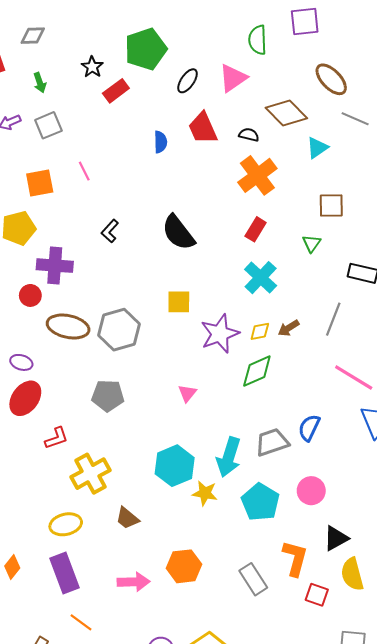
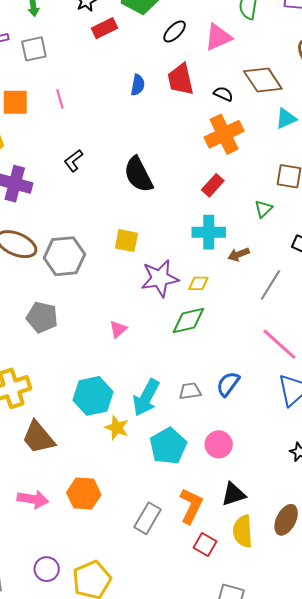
cyan cross: (261, 278) -> (209, 232), turned 36
brown arrow: (289, 328) -> (239, 254), moved
gray trapezoid: (272, 442) -> (190, 391), size x0.7
brown trapezoid: (127, 518) -> (38, 437), size x1.5
gray rectangle: (253, 579) -> (147, 518), turned 52

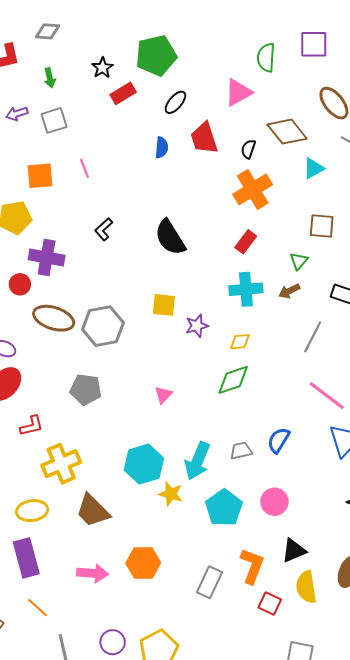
black ellipse: (175, 31) -> (175, 102), moved
black semicircle: (223, 94) -> (248, 149), turned -90
brown arrow: (239, 254) -> (289, 291), moved
purple star: (160, 278) -> (197, 326), moved, size x0.6

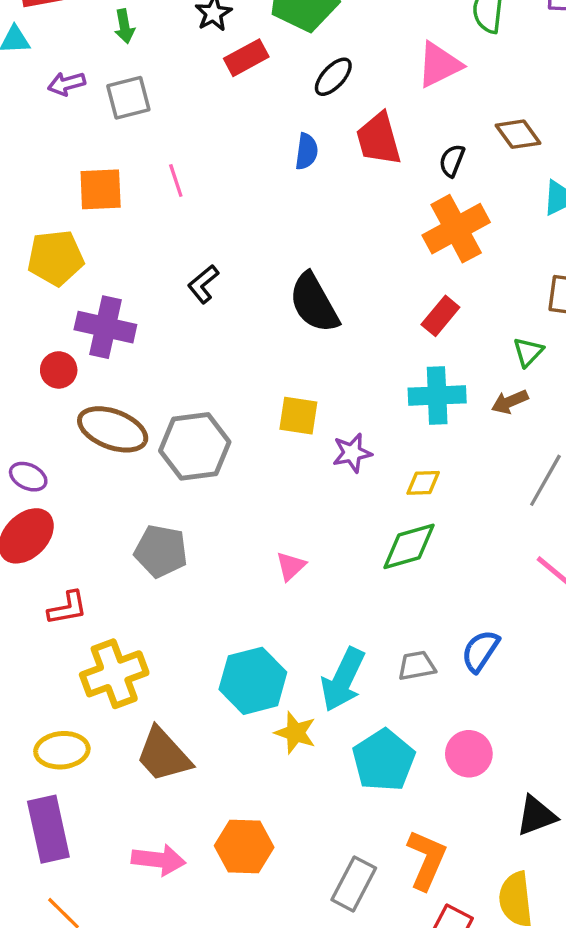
brown diamond: (287, 132) -> (518, 134), size x0.7
black triangle: (294, 550) -> (536, 816), moved

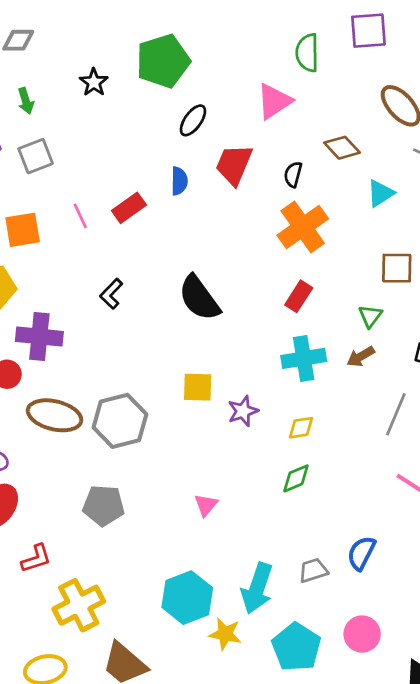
red rectangle: (246, 58) -> (129, 208), moved
red trapezoid: (379, 139) -> (234, 165), turned 45
green diamond: (409, 546) -> (296, 478), size x0.7

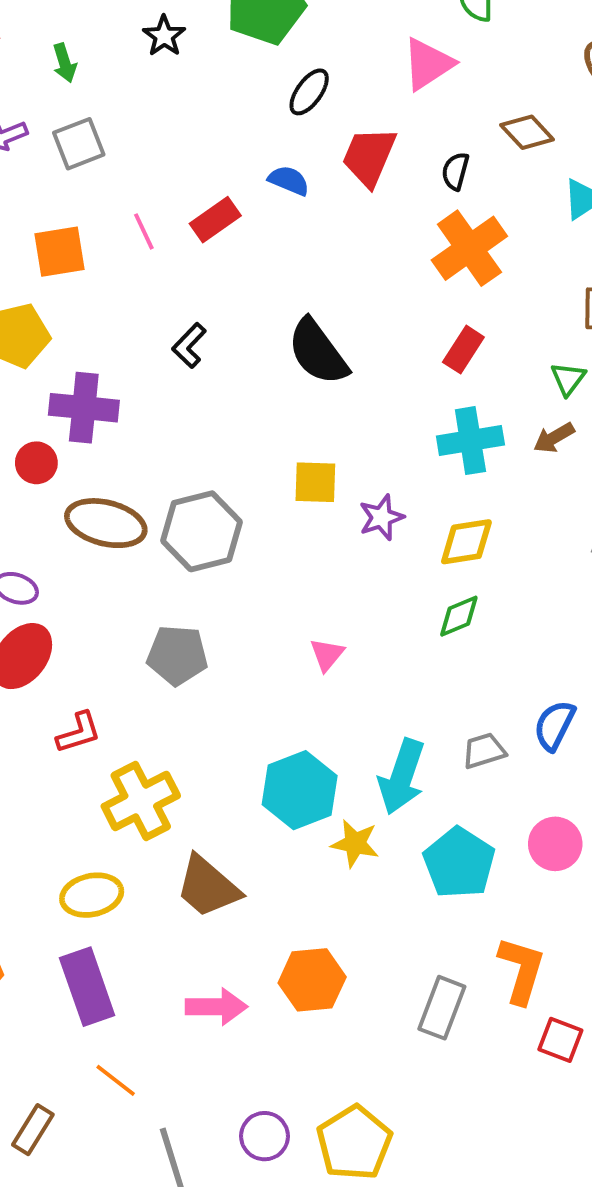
blue semicircle: (179, 181) -> (289, 181), turned -68
yellow diamond: (301, 428) -> (466, 542), size x1.4

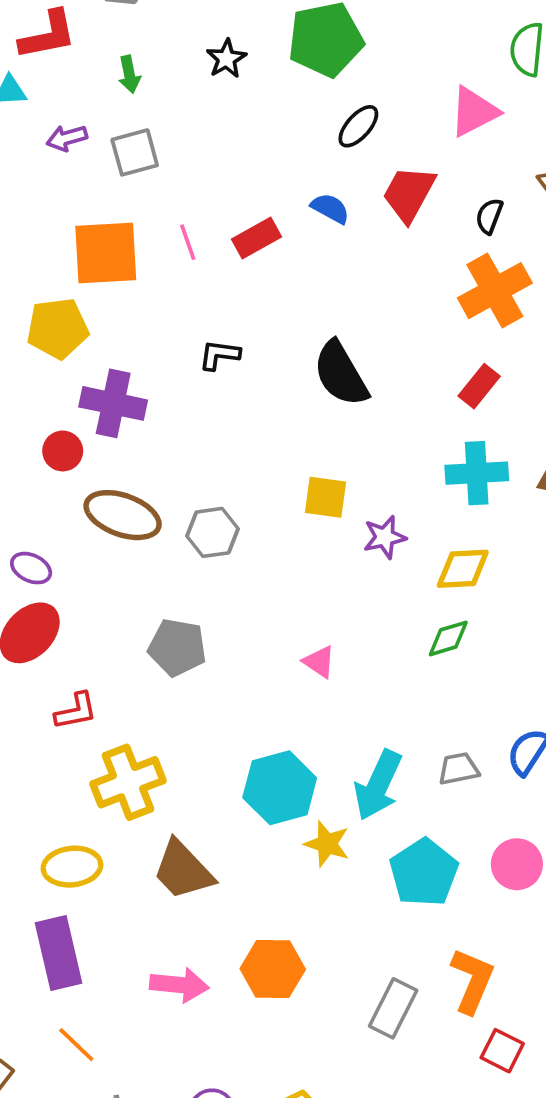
orange square: (60, 252) -> (106, 253), size x1.4
black L-shape: (189, 345) -> (219, 355), turned 48
gray hexagon: (202, 531) -> (213, 532), size x0.7
pink triangle: (327, 655) -> (319, 662), turned -42

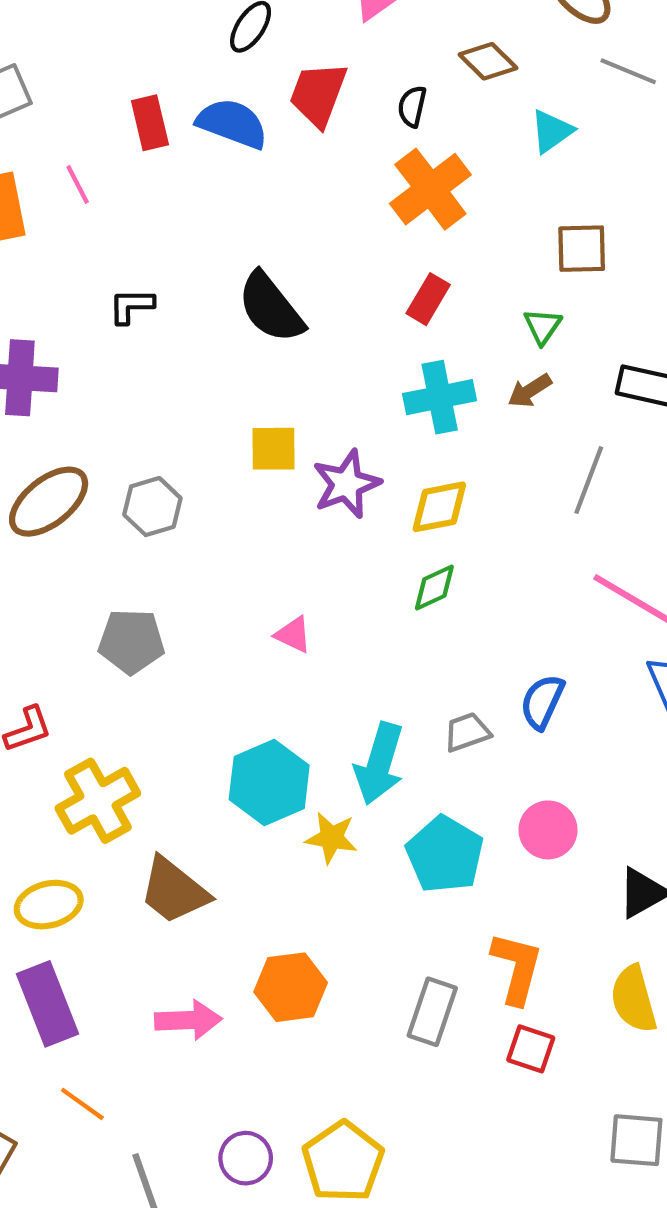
blue semicircle: (330, 208) -> (232, 123), size x1.6
red rectangle: (257, 238) -> (150, 123), moved, turned -66
brown ellipse: (123, 515) -> (49, 502), turned -50
purple star: (385, 537) -> (347, 484), size x1.4
red square: (502, 1051) -> (531, 1049), moved

